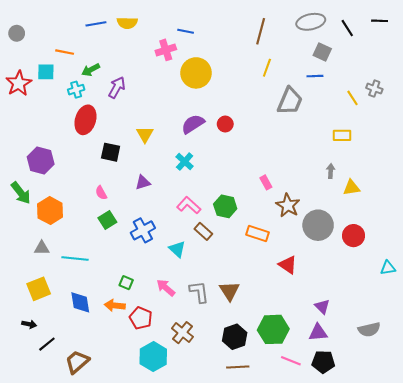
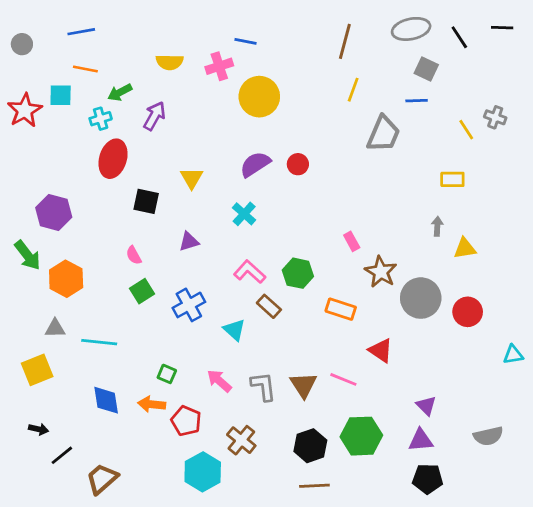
yellow semicircle: (127, 23) -> (170, 62), moved
blue line: (96, 24) -> (81, 32), moved
yellow square: (39, 289) -> (37, 370), moved
pink line: (291, 361) -> (343, 379), moved

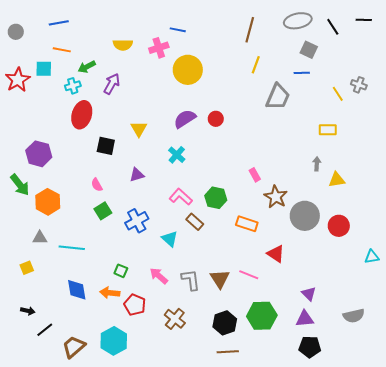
yellow square: (37, 370) -> (27, 268), size x0.6
cyan hexagon: (203, 472) -> (114, 341), moved

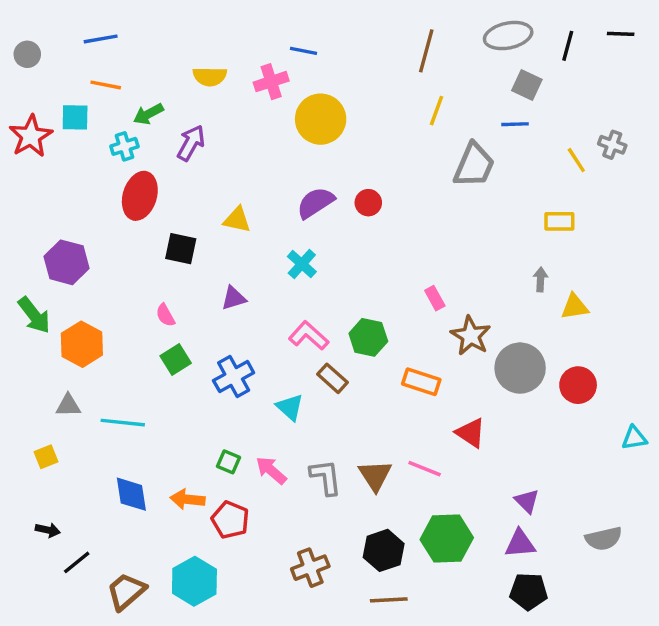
black line: (333, 27) -> (568, 46), turned 48
yellow triangle: (139, 129) -> (237, 220), turned -48
green square: (121, 271) -> (228, 462), moved
brown cross: (175, 319) -> (310, 568), moved, turned 30

